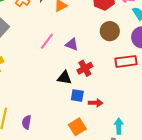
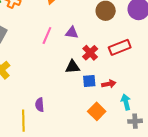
red rectangle: (126, 61) -> (120, 47), moved
purple semicircle: (26, 122) -> (40, 105), moved
cyan arrow: (119, 126) -> (126, 102), moved

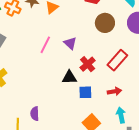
purple triangle: (72, 33) -> (70, 43), turned 32
red rectangle: (120, 47) -> (117, 60), turned -30
red arrow: (109, 84) -> (114, 91), moved

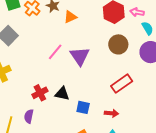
purple triangle: (70, 43) -> (80, 56), size x1.5
red cross: (88, 64) -> (40, 93), moved
black triangle: (69, 77) -> (62, 94), moved

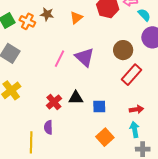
orange triangle: (70, 17) -> (76, 18), moved
brown circle: (118, 44) -> (123, 50), moved
red arrow: (111, 113) -> (136, 109), moved

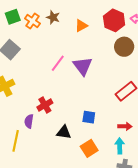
brown circle: (123, 50) -> (124, 47), moved
black triangle: (76, 98) -> (64, 132), moved
purple semicircle: (48, 127) -> (29, 121), moved

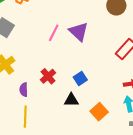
blue square: (89, 117) -> (80, 79), moved, turned -32
purple semicircle: (29, 121) -> (24, 90), moved

